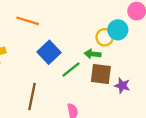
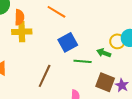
green line: (71, 70) -> (83, 61), turned 30
brown square: (101, 74) -> (105, 82), moved

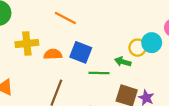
orange semicircle: (19, 17) -> (53, 54), moved, turned -91
blue square: (68, 42) -> (81, 52), turned -36

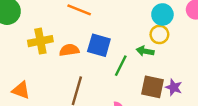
cyan circle: (152, 43) -> (162, 14), moved
green line: (99, 73) -> (121, 66), turned -60

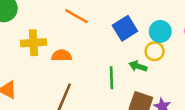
blue square: (99, 45) -> (125, 28), moved, turned 35
green line: (121, 66) -> (112, 78), turned -35

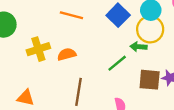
yellow circle: (155, 51) -> (150, 29), size x1.5
green line: (112, 78) -> (117, 63), turned 66

